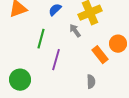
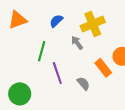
purple line: (56, 60) -> (57, 73), turned -35
gray semicircle: (91, 82) -> (83, 83), moved, turned -40

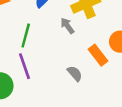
purple line: (57, 73) -> (24, 66), moved

